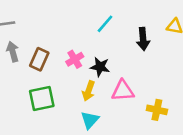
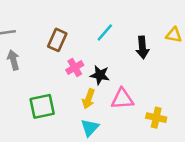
brown rectangle: (39, 59) -> (57, 40), moved

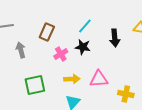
gray arrow: (13, 60) -> (21, 50), moved
black star: (100, 75) -> (83, 47), moved
yellow arrow: (89, 99) -> (72, 79), turned -112

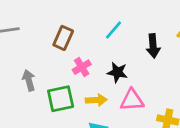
black star: (83, 47) -> (117, 72), moved
gray arrow: (21, 50) -> (29, 80), moved
green square: (35, 85) -> (61, 99), moved

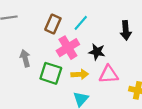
cyan line: (113, 30) -> (81, 23), moved
pink cross: (82, 67) -> (68, 48), size x1.5
green square: (61, 99) -> (51, 73), turned 30

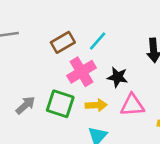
brown rectangle: (53, 24) -> (63, 42), turned 36
gray arrow: (25, 58) -> (25, 105), moved, turned 63

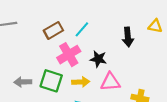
gray arrow: (25, 105) -> (23, 82), turned -140

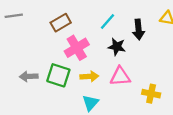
cyan line: (82, 29) -> (108, 21), moved
black star: (98, 59) -> (117, 47), moved

